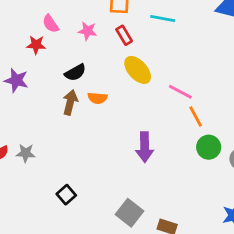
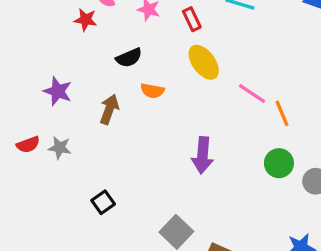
purple star: (16, 80) -> (58, 91), moved
brown arrow: (70, 102) -> (109, 109), moved
orange line: (196, 117) -> (282, 113), moved

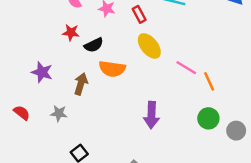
red star: (86, 20) -> (71, 33), moved
orange semicircle: (152, 91) -> (112, 69), size x1.5
red semicircle: (28, 145) -> (22, 113), turned -119
gray star: (60, 148) -> (59, 113), moved

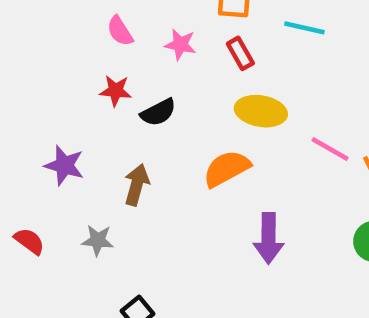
yellow ellipse: (149, 46) -> (261, 111), turned -40
orange semicircle: (112, 69) -> (227, 169), moved, turned 145

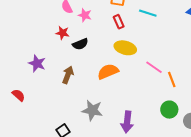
pink star: (180, 44) -> (85, 15), moved
purple arrow: (269, 238) -> (127, 122), moved
gray star: (98, 240) -> (92, 110), moved, size x1.5

